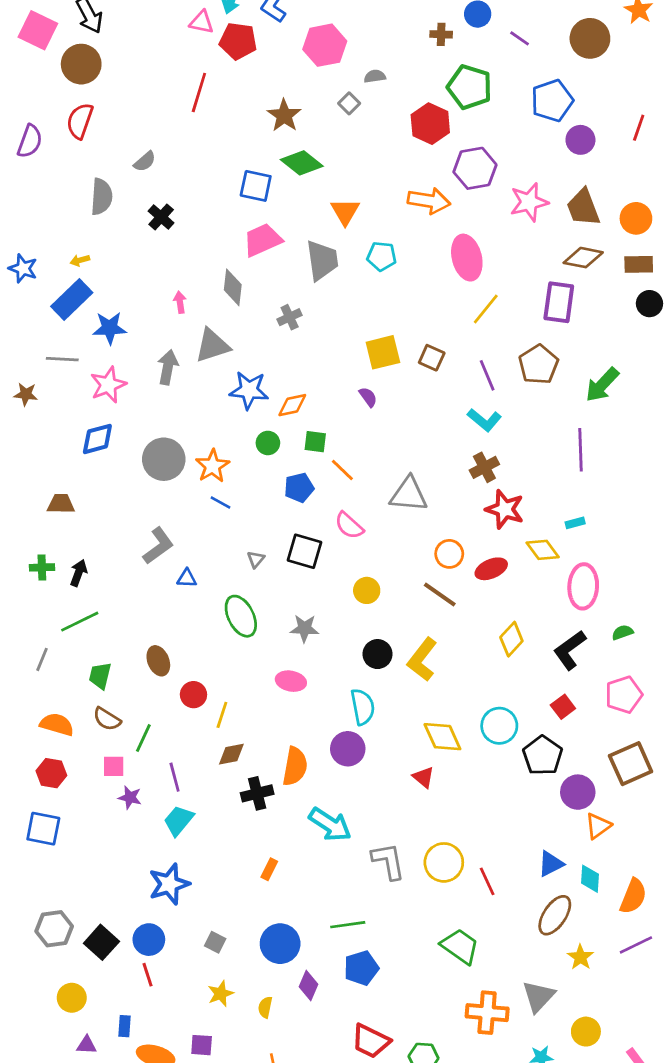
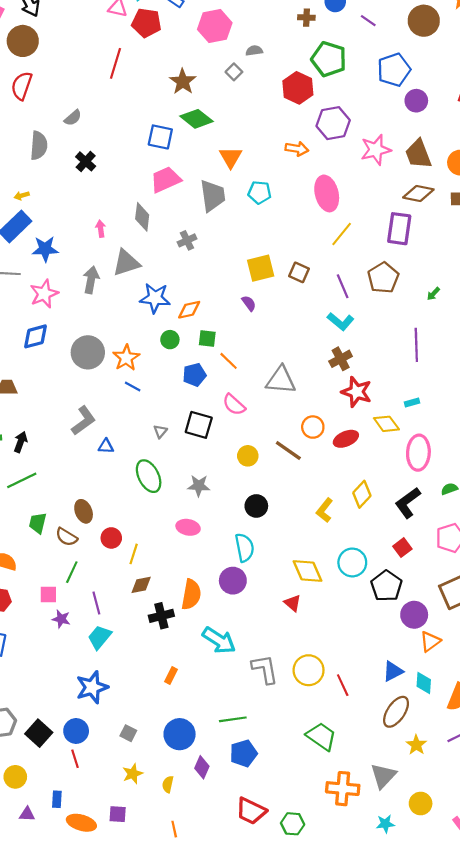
orange arrow: (429, 201) -> (297, 149), size x0.7
green arrow: (602, 385) -> (433, 294), size x0.5
brown line: (440, 595) -> (288, 451), moved
yellow L-shape: (422, 659) -> (325, 510), moved, size x0.7
brown semicircle: (107, 719) -> (66, 537), moved

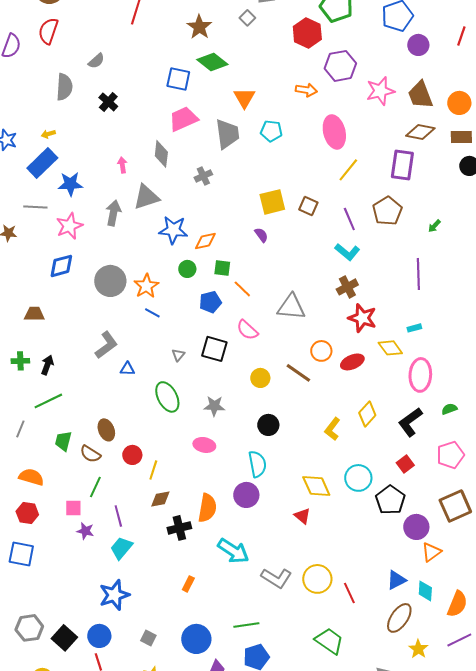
gray L-shape: (265, 669) -> (276, 578), turned 132

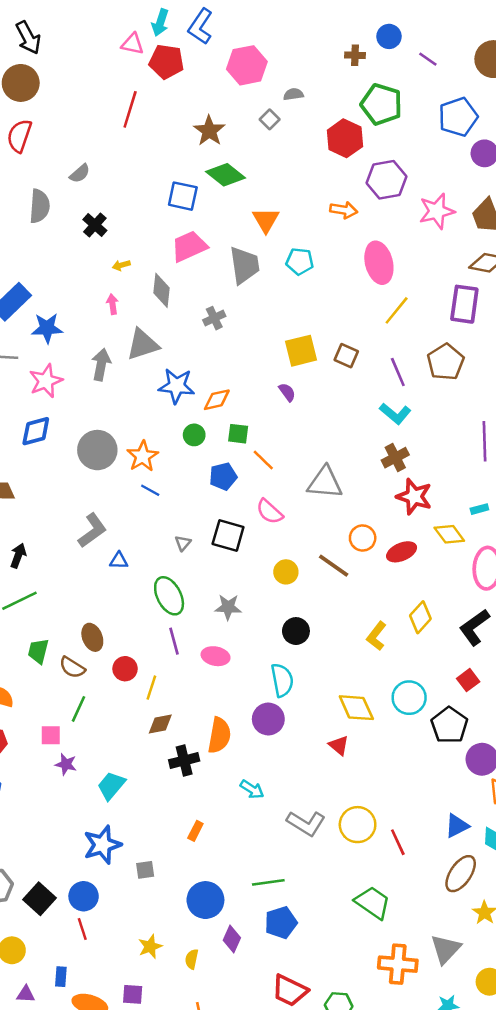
yellow arrow: (48, 134) -> (121, 265), moved
purple line: (118, 516) -> (174, 641), moved
cyan arrow: (233, 551) -> (252, 789), size x0.6
gray square: (148, 638) -> (145, 870), moved, turned -35

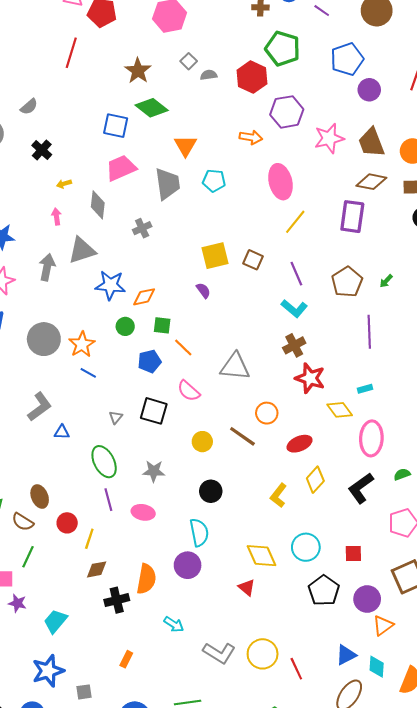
gray semicircle: (293, 94) -> (209, 75), moved
brown pentagon: (446, 362) -> (347, 282), moved
red ellipse: (402, 552) -> (300, 444), moved
red square: (468, 680) -> (353, 554), moved, turned 36
black pentagon: (449, 725) -> (324, 591), moved

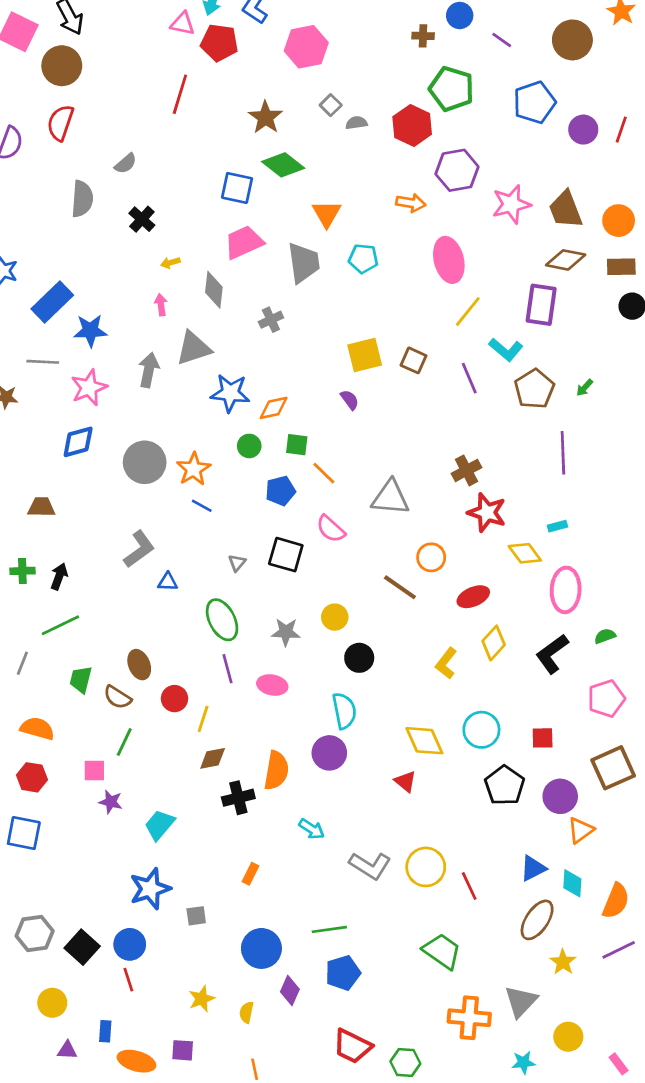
purple circle: (369, 90) -> (583, 130), moved
cyan L-shape: (294, 308) -> (506, 350), moved
yellow circle: (202, 442) -> (335, 617), moved

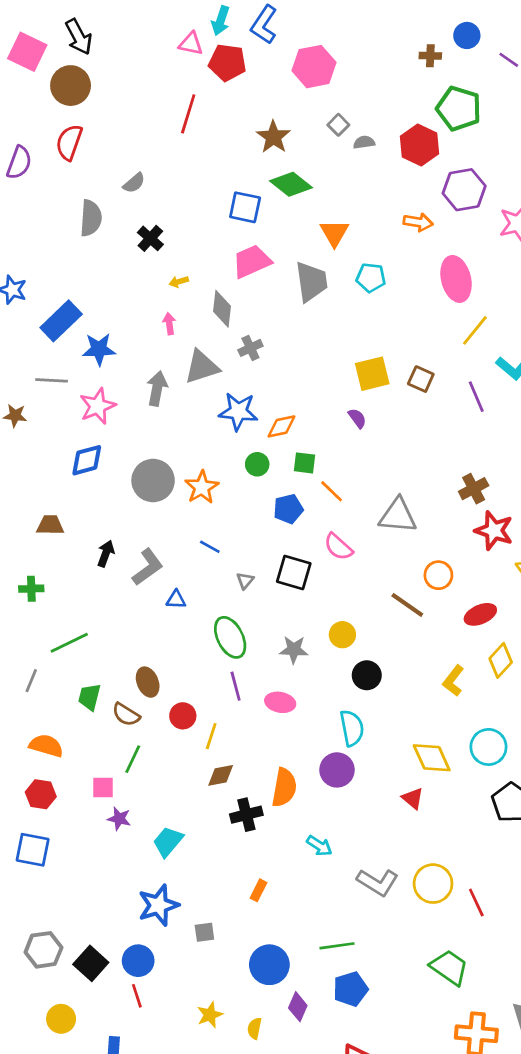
gray cross: (271, 320) -> (250, 348), moved
blue line: (202, 506) -> (210, 547), moved
black arrow: (59, 576) -> (106, 554), moved

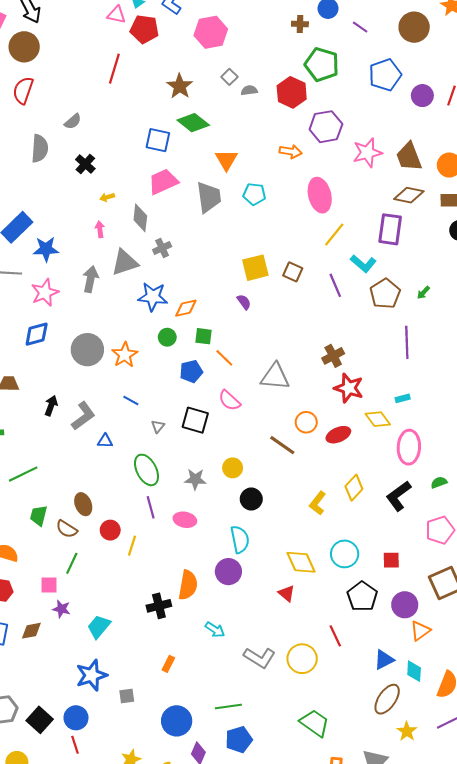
red ellipse: (480, 614) -> (338, 435), moved
brown diamond: (221, 775) -> (31, 631), moved
red line: (476, 903) -> (335, 636), moved

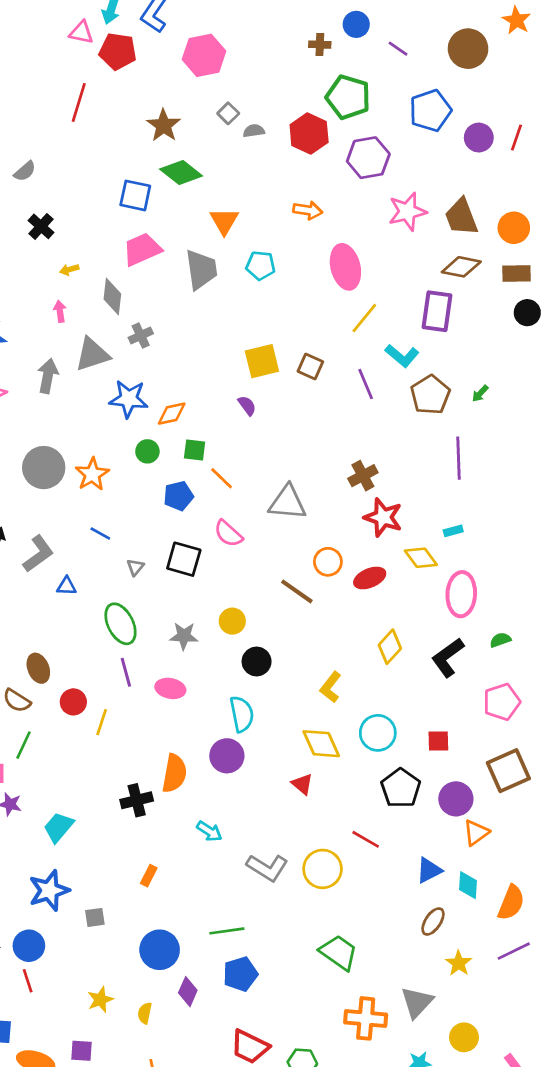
purple hexagon: (326, 127) -> (368, 158), moved
yellow L-shape: (318, 503) -> (331, 687), moved
red line: (335, 636) -> (366, 839), turned -35
brown ellipse: (387, 699) -> (433, 921), size x0.7

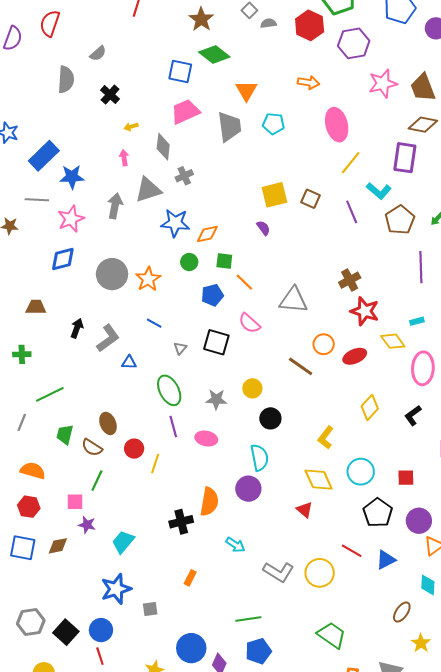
black L-shape: (448, 657) -> (413, 415), size x0.7
blue triangle: (429, 870) -> (386, 560), moved
blue circle: (160, 950) -> (191, 648), moved

